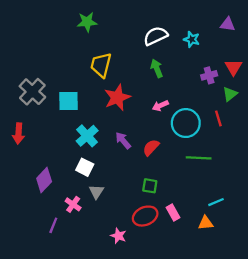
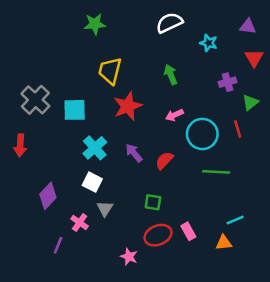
white semicircle: (156, 36) -> (169, 23), moved
red triangle: (233, 67) -> (254, 58), moved
green square: (150, 186) -> (153, 202), moved

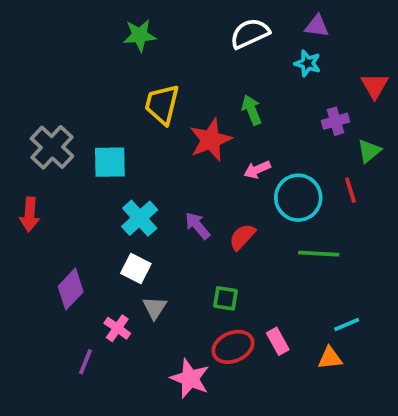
purple triangle: (248, 26) -> (317, 26), moved
red star: (128, 106) -> (211, 140), moved
pink star: (129, 257) -> (190, 379), size x1.5

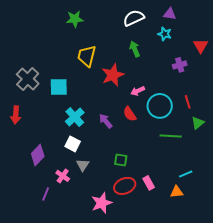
green arrow: (252, 110) -> (135, 49), moved
green triangle: (369, 151) -> (198, 123), moved
red semicircle: (242, 237) -> (130, 114), moved, turned -77
pink star: (190, 379) -> (102, 203), turned 30

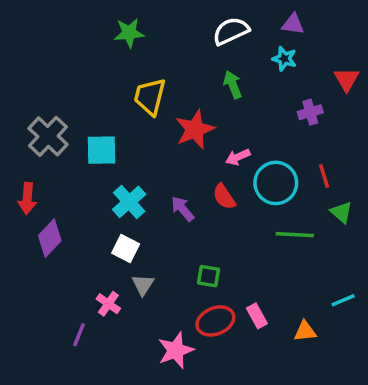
green triangle: (198, 123) -> (341, 212), turned -40
purple diamond: (38, 155) -> (50, 238), moved
cyan line: (186, 174) -> (343, 300), moved

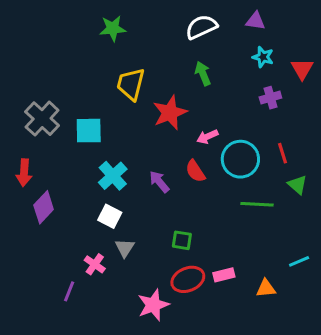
cyan star: (284, 59) -> (263, 57), moved
pink rectangle: (257, 316) -> (224, 275), turned -75

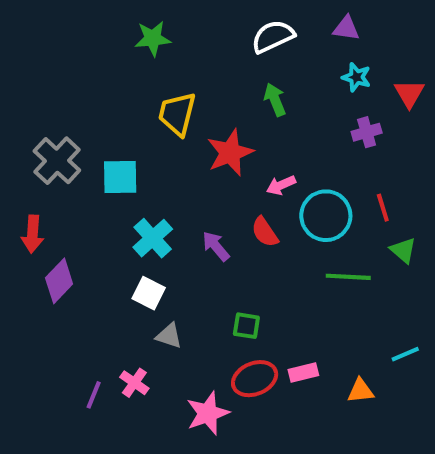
gray triangle: (125, 248) -> (169, 336), turned -45
pink cross: (95, 264) -> (134, 383), moved

